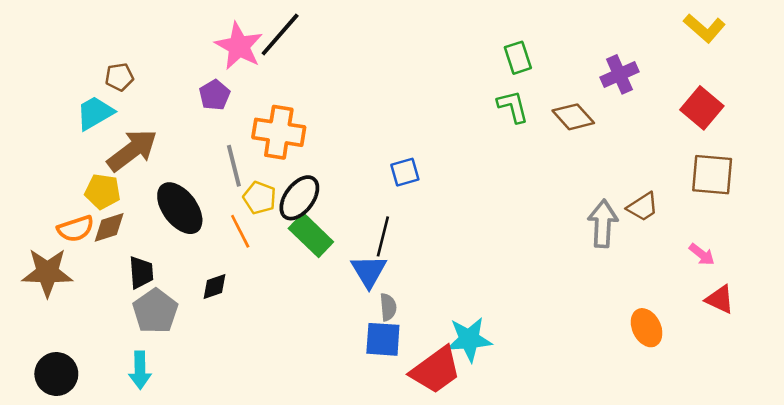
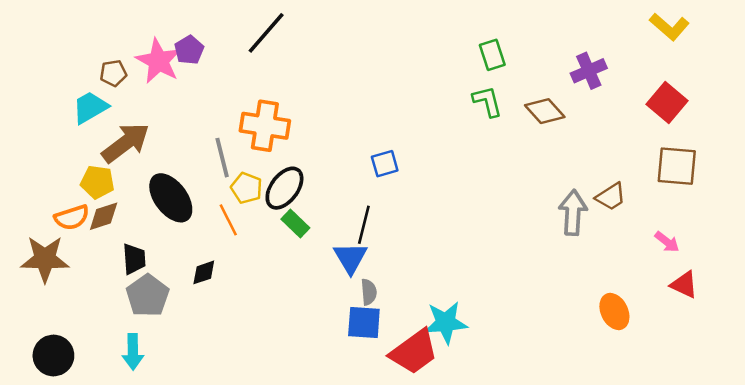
pink star: (239, 46) -> (159, 61), moved
purple pentagon: (214, 95) -> (189, 50), moved
green rectangle: (311, 235) -> (295, 224), size x0.7

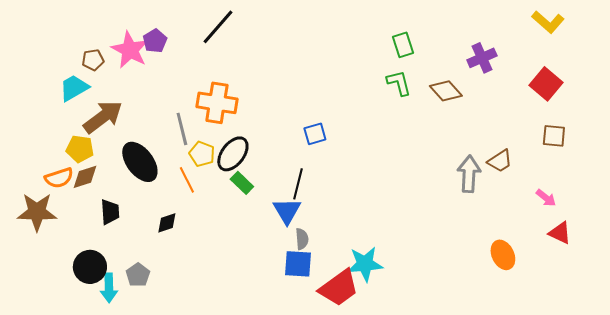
brown square: (677, 166) -> (554, 136), size x0.7
gray pentagon: (148, 296) -> (138, 275), moved, size x0.7
black circle: (53, 356) -> (90, 267), moved

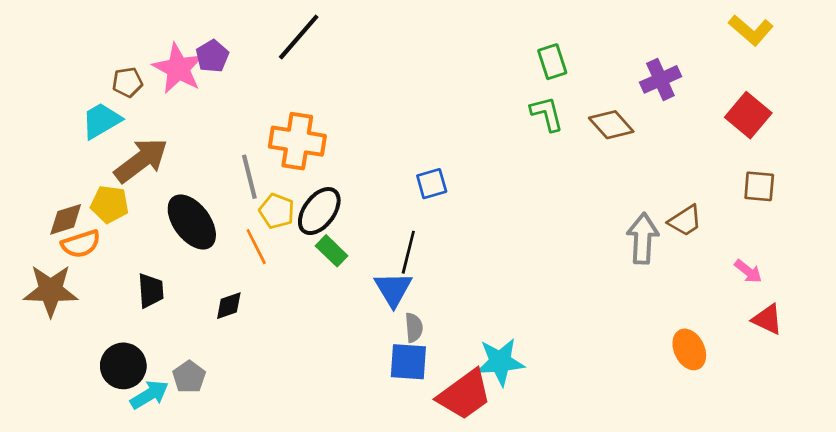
brown diamond: (85, 177) -> (66, 219), moved
cyan arrow: (109, 288) -> (149, 395), turned -120

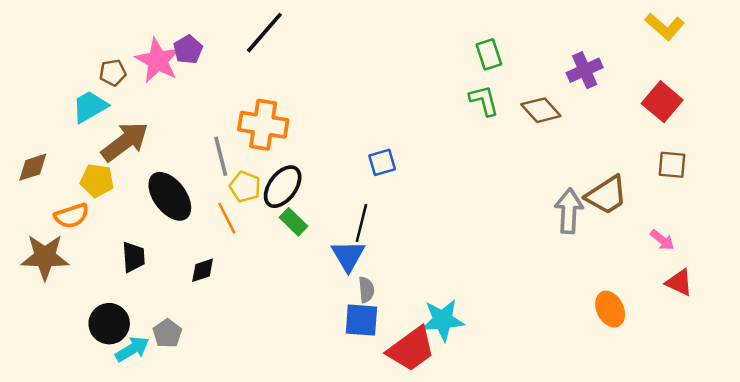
brown diamond: (66, 219) -> (33, 167), moved
brown trapezoid: (685, 221) -> (606, 195), size x1.4

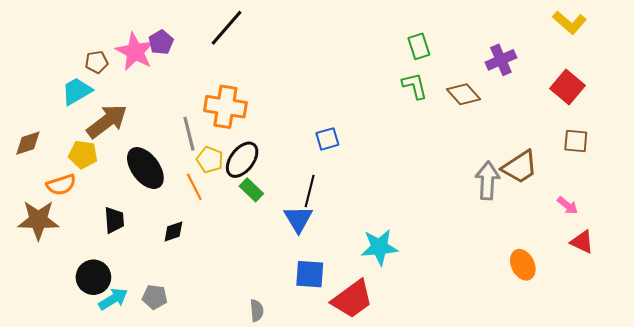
gray semicircle: (366, 290) -> (257, 310), moved
cyan star: (443, 320) -> (379, 247), moved
gray pentagon: (167, 333) -> (155, 297), moved, turned -30

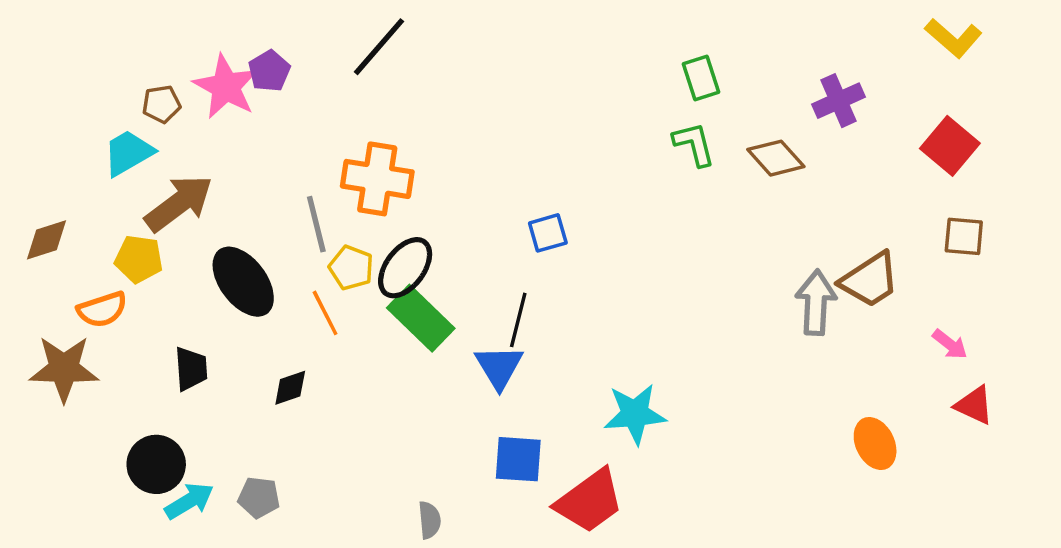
green rectangle: (251, 190) -> (421, 318), size x1.6

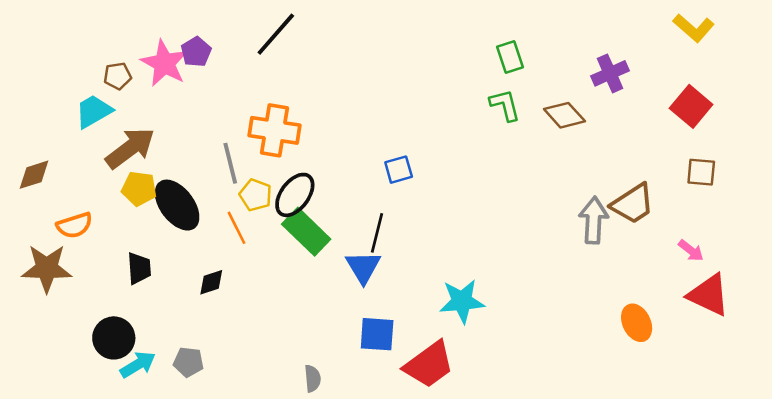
yellow pentagon: (139, 259) -> (139, 189), moved
red triangle: (974, 405) -> (709, 295), size x1.5

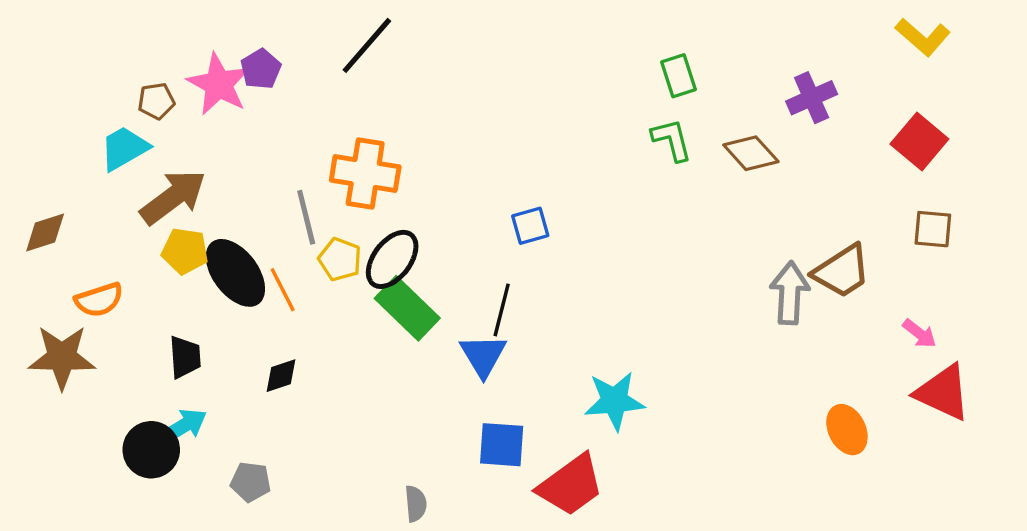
orange line: (237, 228) -> (283, 290), moved
cyan arrow: (138, 365) -> (183, 426), moved

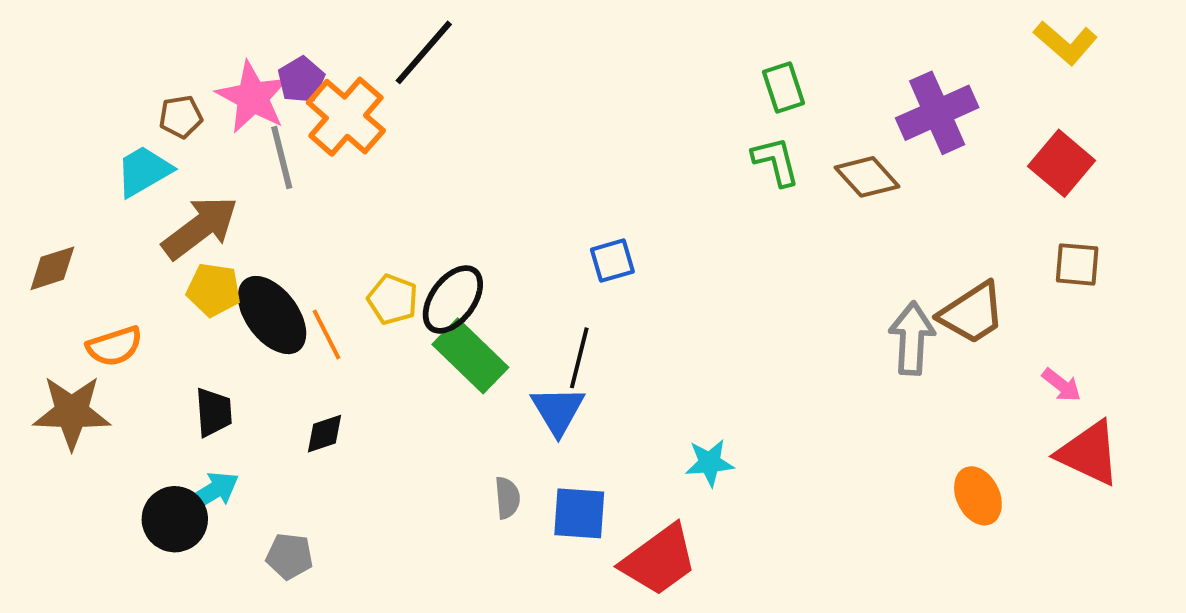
purple cross: (812, 98) -> (937, 113), size x1.4
orange cross: (365, 173) -> (346, 117), moved, turned 32
gray line: (306, 217) -> (282, 157), moved
cyan star: (614, 401) -> (710, 463), size x0.7
gray semicircle: (416, 504) -> (507, 498), moved

